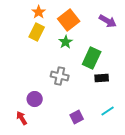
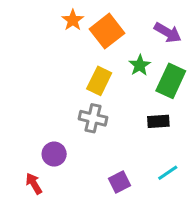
orange star: (39, 12) -> (73, 20), moved
yellow rectangle: (37, 32) -> (99, 81), moved
green star: (66, 42) -> (140, 65), moved
green rectangle: (92, 58) -> (171, 81), moved

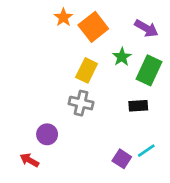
purple square: (119, 182) -> (122, 159), moved, turned -30
red arrow: (34, 184) -> (29, 160), turned -30

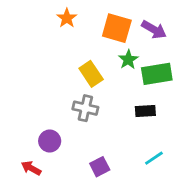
orange square: (93, 27) -> (117, 28), moved, turned -36
yellow rectangle: (87, 70) -> (91, 74), turned -60
green rectangle: (149, 70) -> (157, 74), turned 56
purple square: (122, 159) -> (100, 167), moved, turned 30

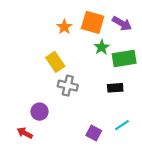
orange star: (67, 18) -> (64, 27), moved
yellow rectangle: (91, 74) -> (55, 62), moved
purple square: (100, 167) -> (94, 133), moved, turned -35

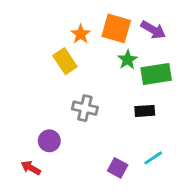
yellow rectangle: (55, 62) -> (65, 61), moved

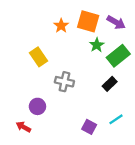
yellow rectangle: (65, 61) -> (39, 57), moved
green rectangle: (156, 74) -> (118, 56), turned -30
black rectangle: (145, 111) -> (110, 84), turned -40

